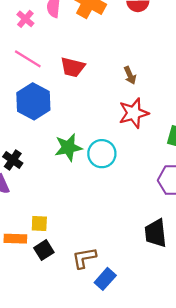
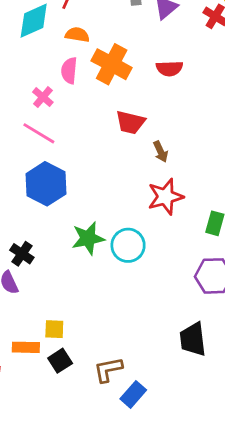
pink cross: (25, 19) -> (43, 97), moved
red trapezoid: (73, 67) -> (130, 122), moved

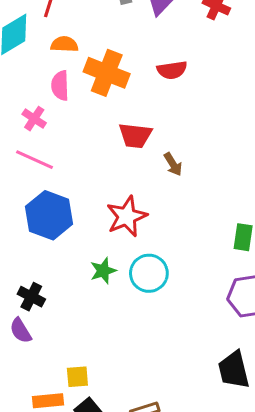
red star: (165, 197) -> (127, 216), moved
green star: (88, 238) -> (103, 271), size x0.7

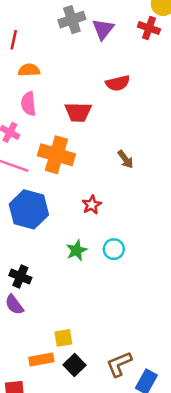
orange cross: (107, 73) -> (56, 155), moved
red trapezoid: (135, 135) -> (78, 112), moved
red star: (127, 216) -> (92, 205), size x0.6
cyan circle: (149, 273) -> (114, 249), size x0.7

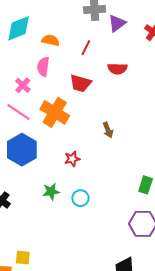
red line: (14, 40) -> (86, 48), moved

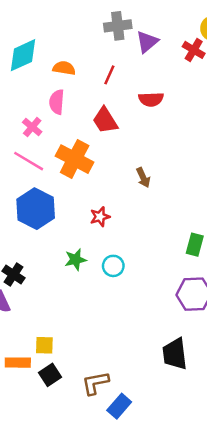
red trapezoid: (80, 83) -> (105, 120), turned 45

